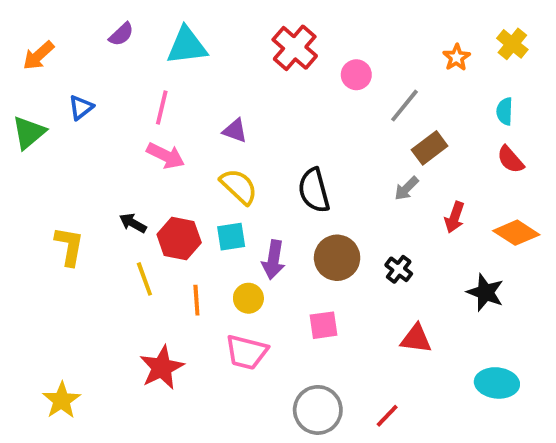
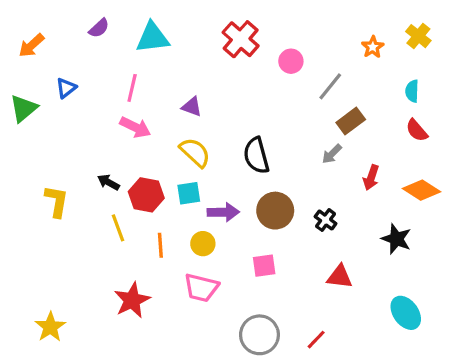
purple arrow: (273, 260) -> (223, 212), turned -100
cyan ellipse: (497, 383) -> (406, 313), turned 48

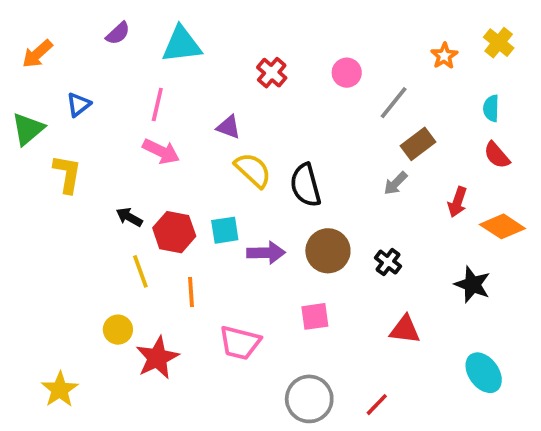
red cross: (241, 39) -> (272, 73), moved, size x0.7
yellow semicircle: (195, 152) -> (253, 170), moved
red arrow: (371, 178) -> (457, 202), moved
yellow L-shape: (57, 201) -> (67, 174), moved
yellow circle: (203, 244) -> (118, 330), moved

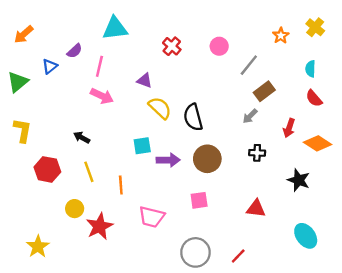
purple semicircle: (118, 33) -> (75, 51), moved
yellow L-shape: (67, 174) -> (22, 130), moved
red hexagon: (174, 232) -> (47, 169), moved
black cross: (388, 262) -> (257, 153), moved, turned -35

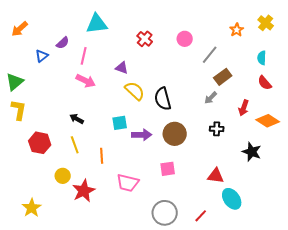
green triangle: (18, 82) -> (15, 82), moved
black arrow: (82, 137) -> (77, 119), moved
cyan ellipse: (306, 236) -> (232, 199), moved

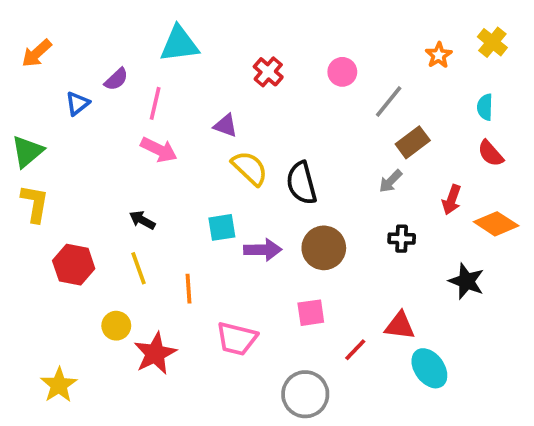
red line: (201, 216) -> (355, 350), moved

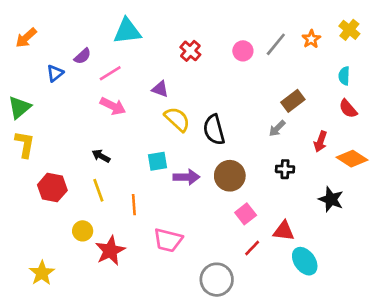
gray line: (389, 102) -> (276, 44), moved
pink line: (155, 103) -> (110, 73), turned 45
pink square: (311, 313) -> (246, 214), moved, turned -30

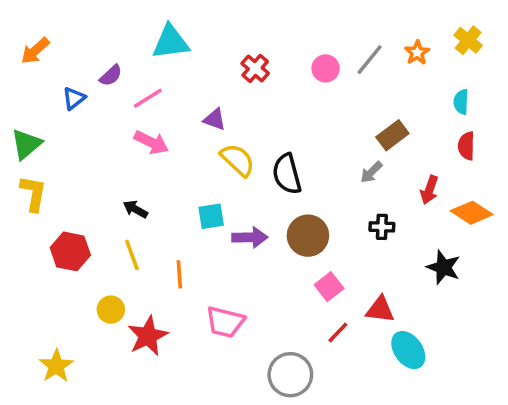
red semicircle: (348, 109) -> (466, 146), turned 42

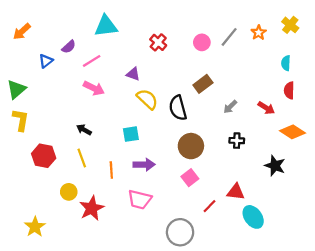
brown rectangle: (392, 135) -> (203, 84), moved
red arrow: (429, 190) -> (266, 108), moved, turned -77
purple arrow: (250, 237) -> (144, 165), moved
pink square: (329, 287) -> (190, 178), moved

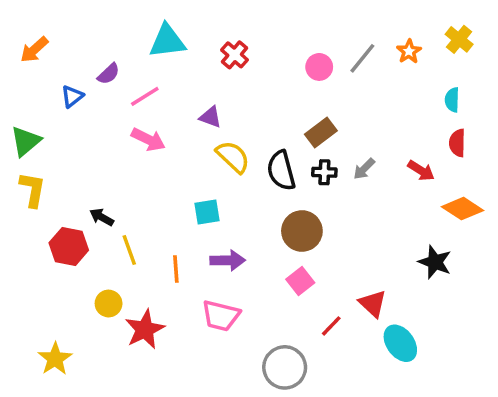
red cross: (158, 42) -> (235, 55), moved
black arrow: (84, 130) -> (102, 217), moved
black cross: (237, 141) -> (324, 172), moved
red triangle: (236, 192) -> (373, 304), turned 36

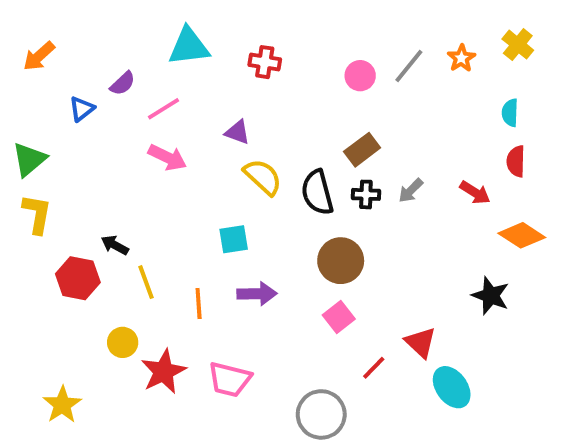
red cross: (235, 55) -> (265, 62), turned -32
pink trapezoid: (221, 316) -> (230, 379), moved

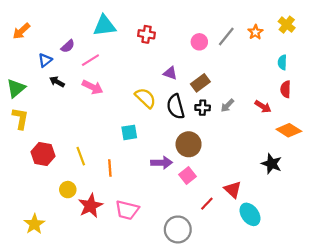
purple triangle: (237, 132) -> (170, 73), moved
black arrow: (115, 245) -> (57, 82), moved
purple arrow: (257, 294) -> (162, 163), moved

